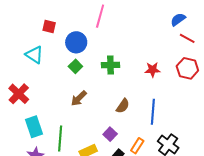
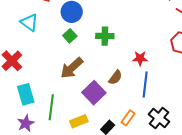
red star: (152, 70) -> (140, 58), moved
brown arrow: (79, 98) -> (72, 68), size x1.4
purple square: (110, 134) -> (94, 93), moved, size x1.6

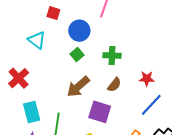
brown semicircle: (115, 77) -> (114, 85), moved
blue line: (145, 84) -> (151, 105), turned 35
purple square: (94, 93) -> (100, 112), turned -30

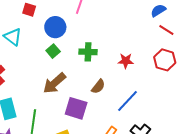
red star: (147, 79) -> (126, 61), moved
brown semicircle: (114, 85) -> (98, 86), moved

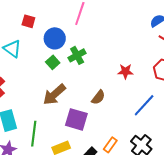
green cross: (88, 52) -> (77, 55), moved, turned -30
blue line: (128, 101) -> (144, 105), moved

